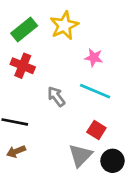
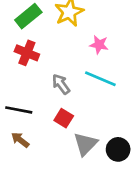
red square: (96, 130) -> (64, 118), moved
brown arrow: (16, 151) -> (20, 140), turned 60

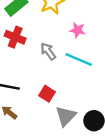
gray arrow: (61, 84) -> (48, 51), moved

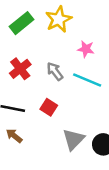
red cross: (15, 37) -> (20, 69), moved, turned 30
red square: (47, 94) -> (49, 107), moved

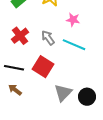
red square: (49, 107) -> (43, 67), size x1.5

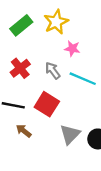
pink star: (73, 20) -> (72, 49), moved
brown arrow: (15, 90) -> (24, 131), moved

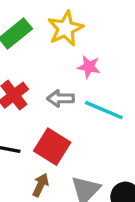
gray arrow: (53, 71) -> (60, 98), turned -54
brown arrow: (24, 131) -> (40, 185), moved, turned 77

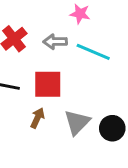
red square: (52, 147) -> (48, 84), turned -32

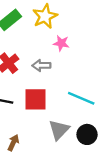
cyan line: (93, 52) -> (81, 98), moved
brown arrow: (37, 118) -> (13, 143), moved

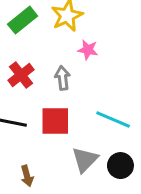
gray arrow: (41, 65) -> (63, 78), turned 84
brown arrow: (13, 143) -> (27, 176), turned 140

